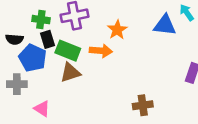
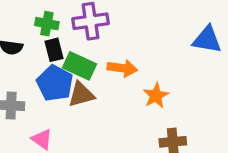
orange star: (117, 30) -> (156, 96), moved
blue pentagon: (33, 58) -> (55, 83), moved

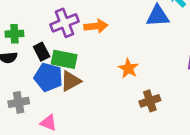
green cross: (47, 24) -> (14, 34), moved
orange arrow: (122, 68) -> (96, 26), moved

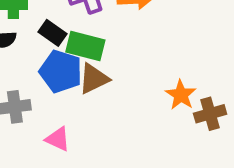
black rectangle: (42, 52) -> (52, 33), turned -30
orange star: (128, 68) -> (181, 95), moved

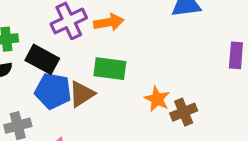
black rectangle: (52, 33) -> (42, 59), size x1.4
green rectangle: (85, 46) -> (110, 69), moved

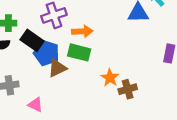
orange arrow: (109, 22) -> (82, 31), moved
blue pentagon: (53, 91) -> (46, 53), moved

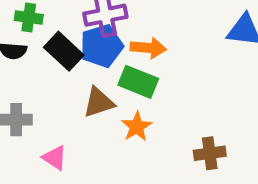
blue pentagon: (46, 53) -> (102, 46), moved, turned 30
orange star: (110, 78) -> (137, 127), moved

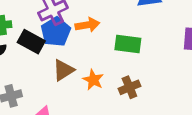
green rectangle: (138, 82) -> (128, 44), moved
brown cross: (210, 153) -> (129, 87), moved

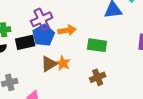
black rectangle: (31, 42) -> (25, 42), turned -42
orange star: (93, 80) -> (63, 63), moved

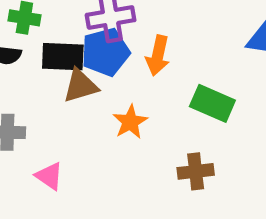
orange arrow: (67, 30) -> (158, 55), turned 96
brown triangle: (49, 64) -> (80, 86), moved

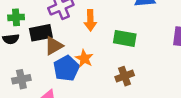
blue pentagon: (105, 52) -> (66, 68), moved

